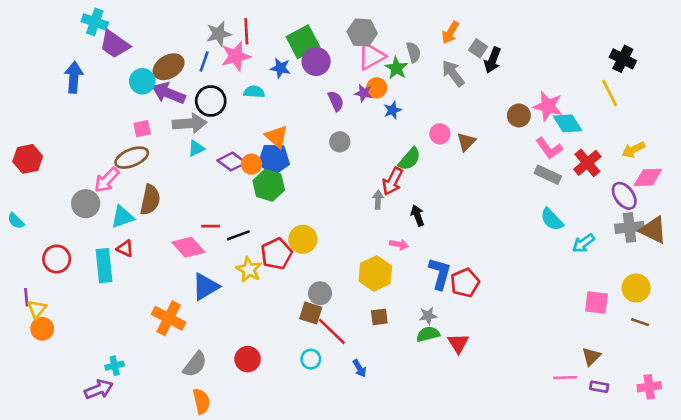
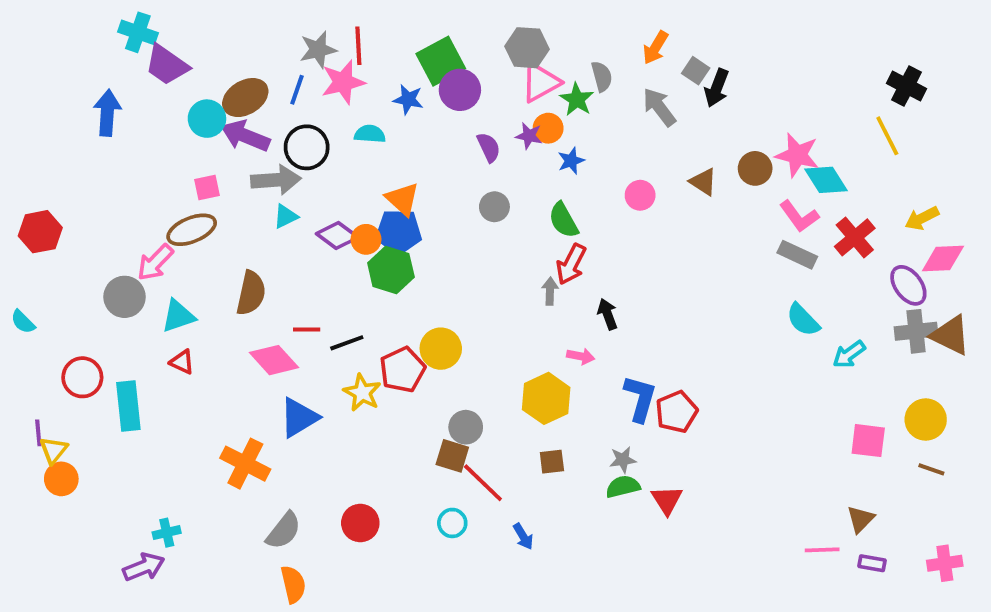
brown triangle: (466, 142) -> (703, 182), moved, turned -42
green semicircle: (410, 159) -> (563, 220), moved, turned 110
brown semicircle: (150, 200) -> (251, 293), moved
cyan rectangle: (104, 266) -> (128, 406), moved

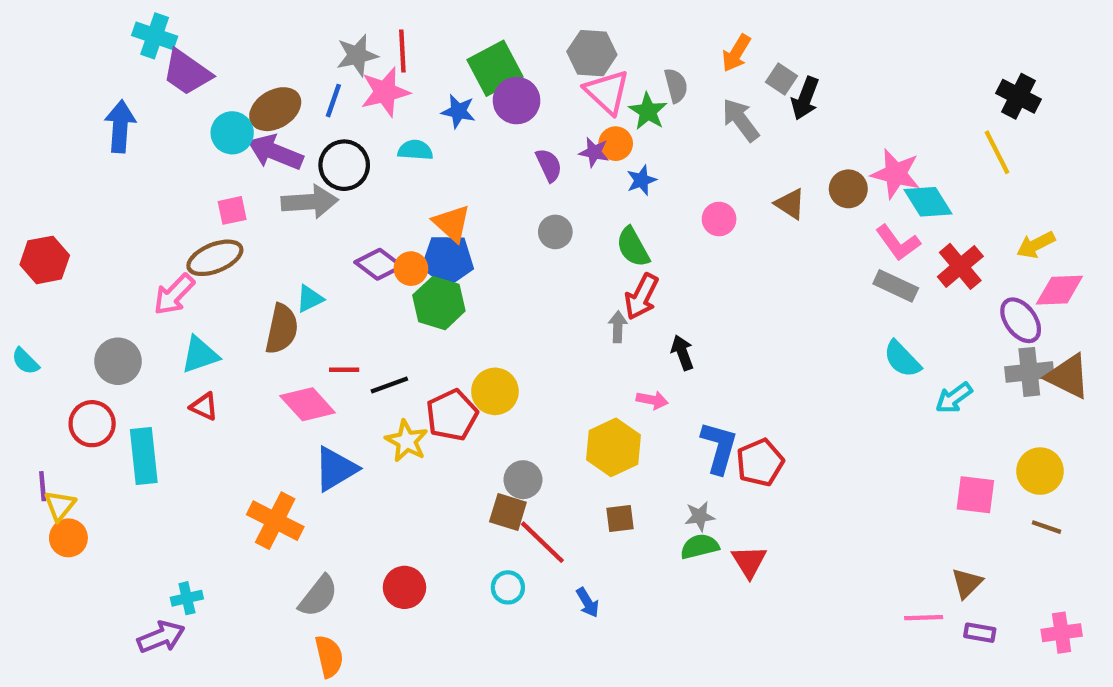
pink triangle: (540, 82) -> (607, 92), turned -48
cyan triangle: (286, 216) -> (310, 299), moved
gray circle: (125, 297) -> (118, 361), moved

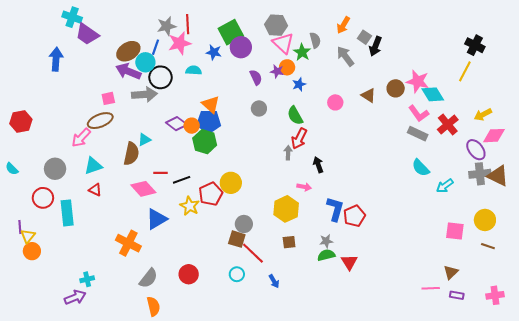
cyan circle: (232, 133) -> (145, 62), moved
yellow line: (997, 152) -> (465, 71), turned 55

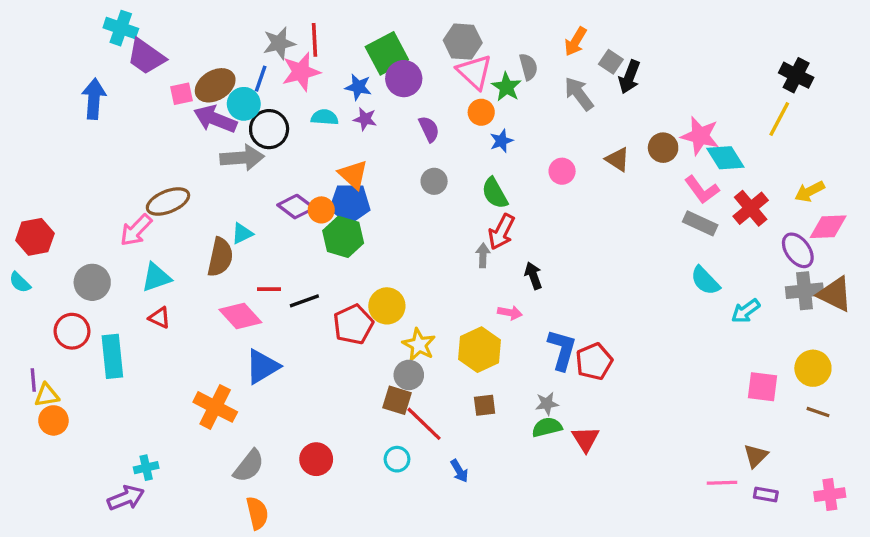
purple star: (277, 71) -> (365, 119), moved
pink square: (108, 98) -> (181, 94), moved
red hexagon: (21, 122) -> (35, 237), moved
yellow star: (190, 206) -> (419, 345), moved
yellow triangle: (28, 236) -> (47, 395), turned 42

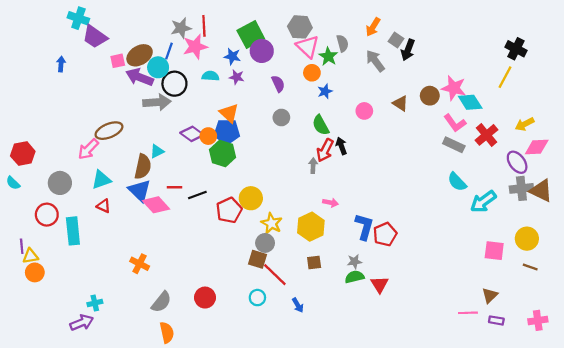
blue arrow: (94, 99) -> (61, 64), size x0.6
black arrow: (533, 276) -> (341, 146), moved
cyan arrow: (746, 311) -> (483, 202), size x1.4
blue triangle: (262, 367) -> (140, 191), moved, turned -45
orange cross: (215, 407) -> (140, 264), size x0.7

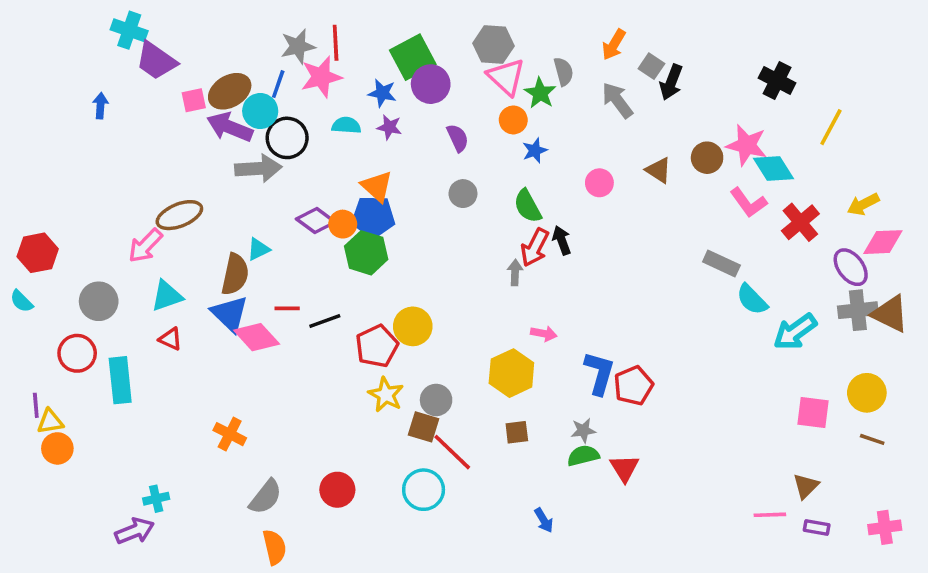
black cross: (516, 49) -> (777, 80), moved
gray rectangle: (454, 145) -> (721, 264), moved
yellow star: (272, 223) -> (386, 395), moved
cyan circle: (257, 298) -> (424, 490), size x1.5
blue arrow: (298, 305) -> (544, 520), moved

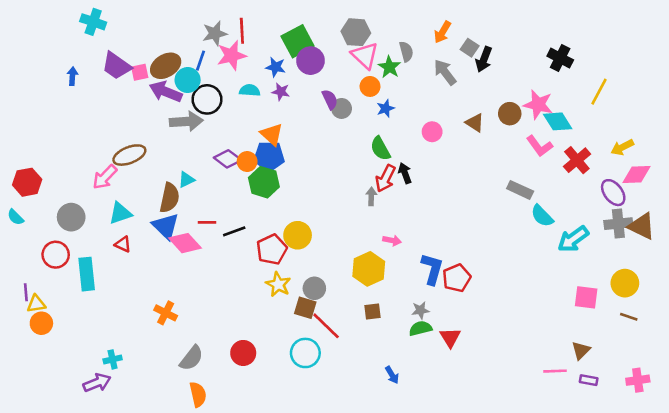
purple trapezoid: (156, 61) -> (116, 66), moved
gray circle: (463, 194) -> (342, 108), moved

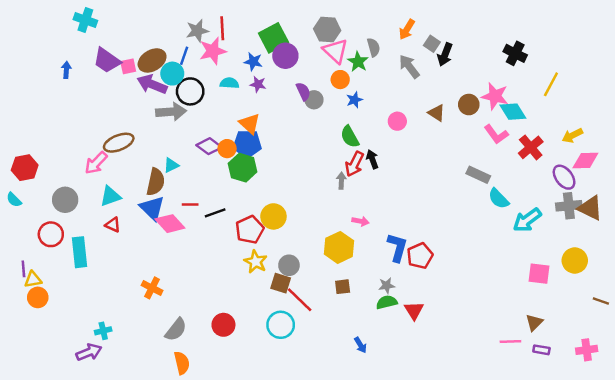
brown line: (629, 317) -> (601, 301), moved

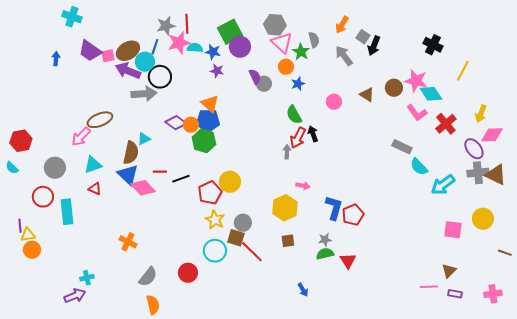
cyan semicircle: (229, 83) -> (195, 48), moved
yellow arrow: (572, 135) -> (481, 114), turned -42
cyan circle: (281, 325) -> (215, 251), moved

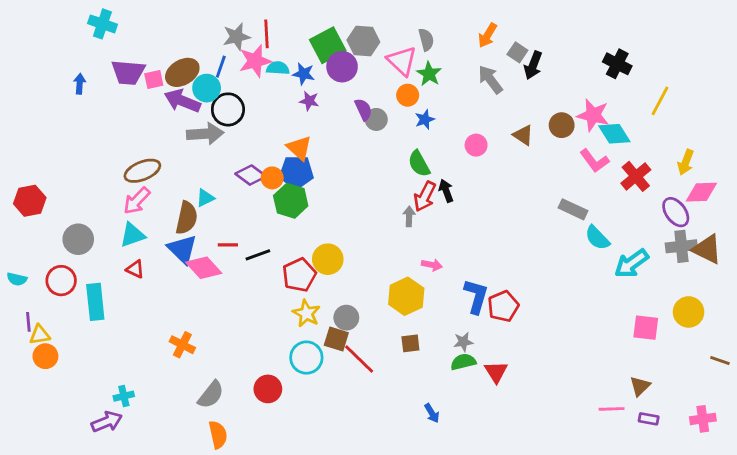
gray hexagon: (275, 25) -> (363, 41), moved
gray semicircle: (314, 40) -> (426, 40), moved
purple trapezoid: (90, 51) -> (128, 72), turned -30
pink arrow: (81, 137) -> (137, 201), moved
cyan semicircle: (12, 168) -> (17, 279), moved, turned -32

